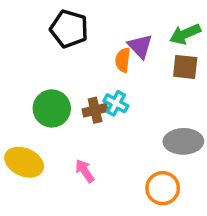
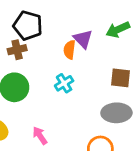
brown square: (185, 67) -> (120, 78), moved
cyan cross: (116, 103) -> (64, 83), turned 30
brown cross: (95, 110) -> (17, 50), moved

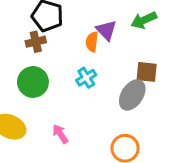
gray ellipse: (116, 113) -> (132, 95), moved, turned -56

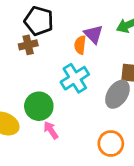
cyan cross: (86, 78) -> (75, 78), size x1.5
green circle: (33, 82) -> (39, 106), moved

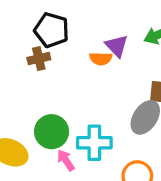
orange semicircle: (80, 45) -> (101, 59), turned -96
cyan cross: (75, 78) -> (94, 143), moved, turned 32

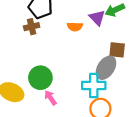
purple triangle: (117, 46) -> (97, 18), moved
cyan cross: (94, 143) -> (94, 85), moved

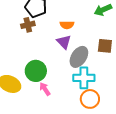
purple triangle: (97, 18) -> (64, 42), moved
gray ellipse: (106, 68) -> (79, 57), moved

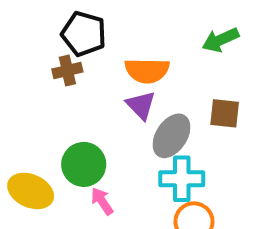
orange semicircle: (67, 25) -> (147, 71), size x1.5

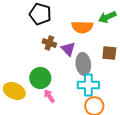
brown cross: (67, 71) -> (49, 43), moved, turned 32
orange semicircle: (147, 71) -> (82, 27), moved
gray ellipse: (171, 136) -> (83, 64), turned -40

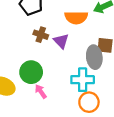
gray ellipse: (83, 64) -> (94, 57), moved

